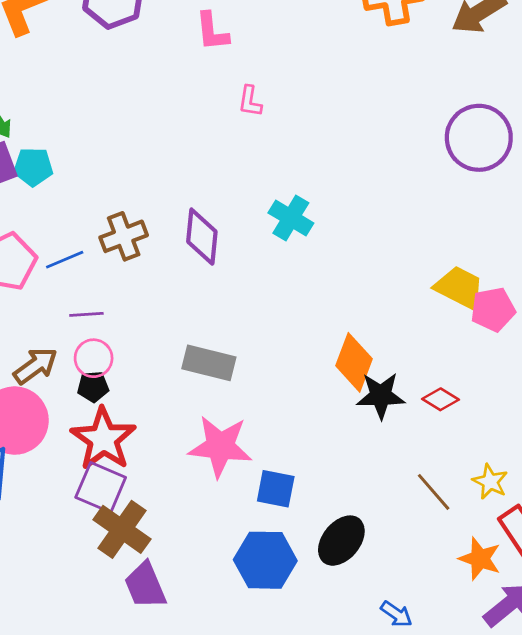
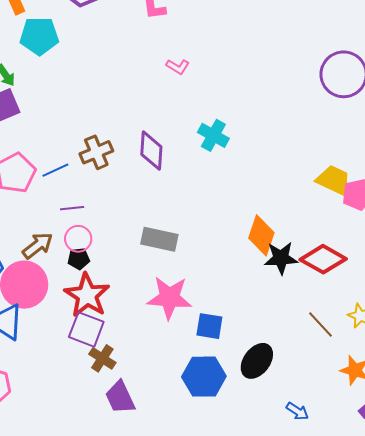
pink L-shape: (250, 101) -> (178, 67), moved, turned -65
cyan pentagon: (33, 167) -> (39, 36), moved, size x1.4
red diamond: (441, 399) -> (323, 259), size x1.8
brown cross: (122, 529) -> (102, 358), size x0.7

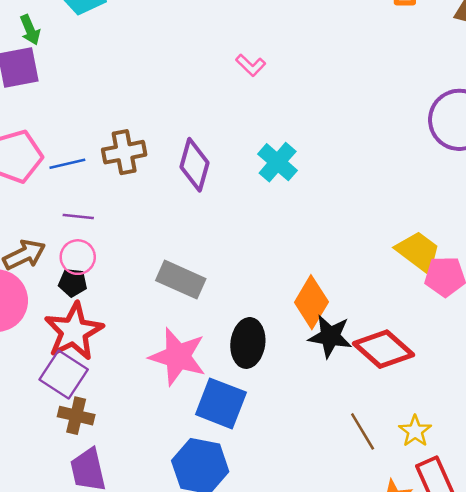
blue square: (209, 326) -> (221, 403), size x1.4
brown cross: (102, 358) -> (76, 416), turned -32
black ellipse: (257, 361) -> (248, 343), moved, turned -42

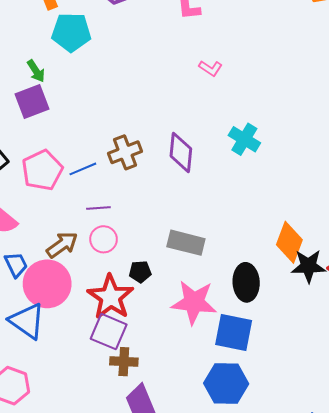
black pentagon: (73, 283) -> (140, 272), moved

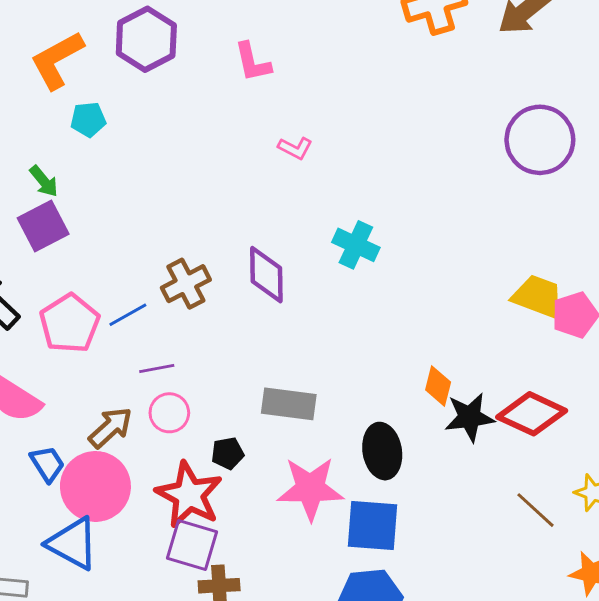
cyan pentagon: (71, 32) -> (88, 119), size x0.6
orange diamond: (289, 242) -> (438, 386), size x0.7

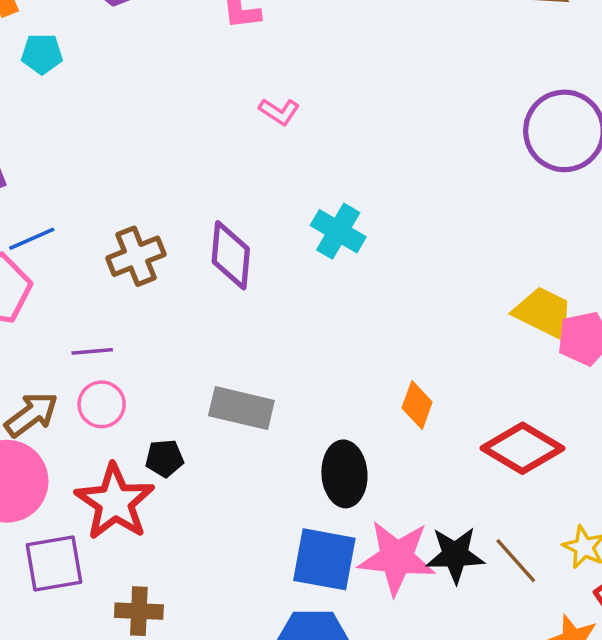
blue line: (128, 315) -> (32, 239), moved
black star: (470, 417) -> (455, 555), moved
pink star: (310, 489) -> (397, 558), moved
purple square: (192, 545) -> (54, 563), moved, turned -32

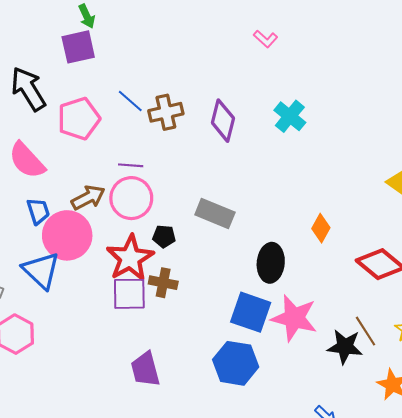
blue line: (32, 239) -> (130, 101), moved, turned 56
pink circle: (102, 404) -> (131, 198), size x1.5
black star: (455, 555) -> (345, 347), moved
purple square: (54, 563) -> (129, 294), moved
brown cross: (139, 611) -> (163, 283), moved

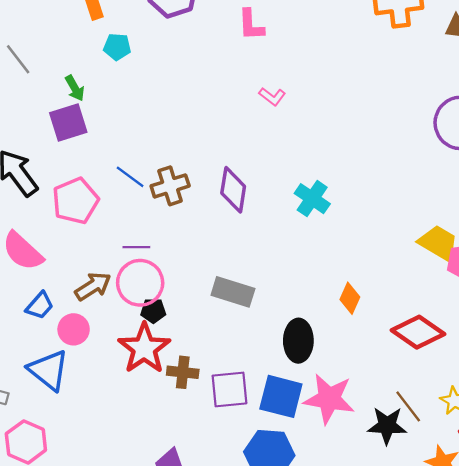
cyan cross: (290, 116) -> (312, 199), moved
blue trapezoid: (38, 211) -> (40, 306), turned 64
pink circle: (67, 235) -> (74, 329), size x0.6
black pentagon: (164, 236) -> (153, 311), moved
purple square: (129, 294) -> (229, 389), moved

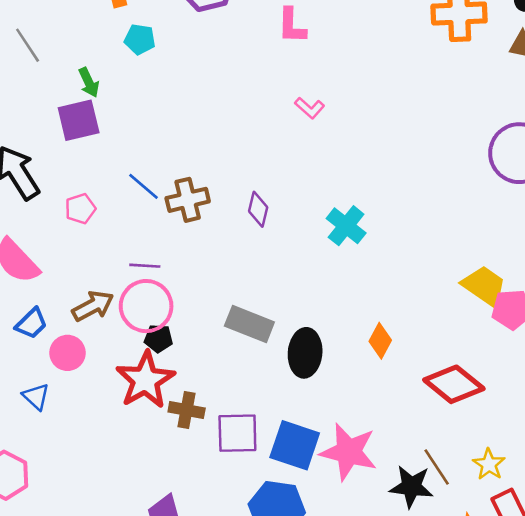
purple diamond: (233, 190) -> (258, 209), size x0.7
pink pentagon: (76, 201) -> (80, 209), size x0.6
black ellipse: (298, 341) -> (305, 353), moved
blue triangle: (48, 370) -> (36, 397), size x0.6

